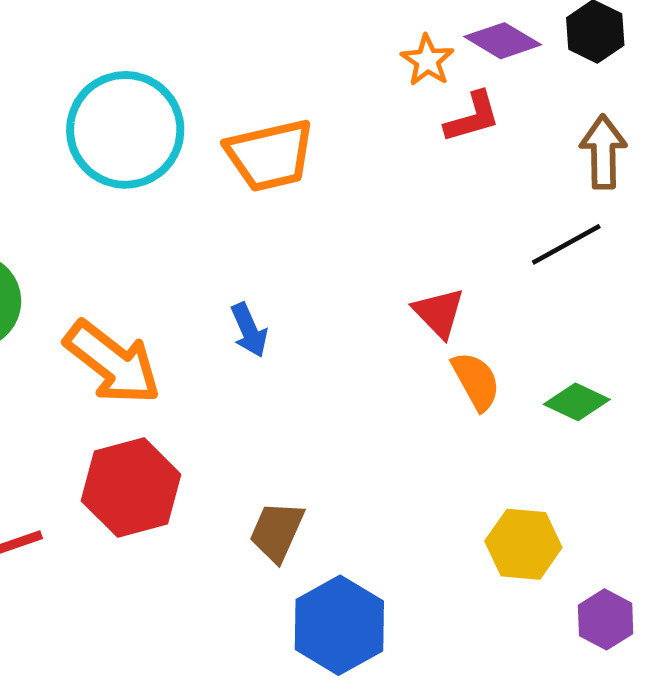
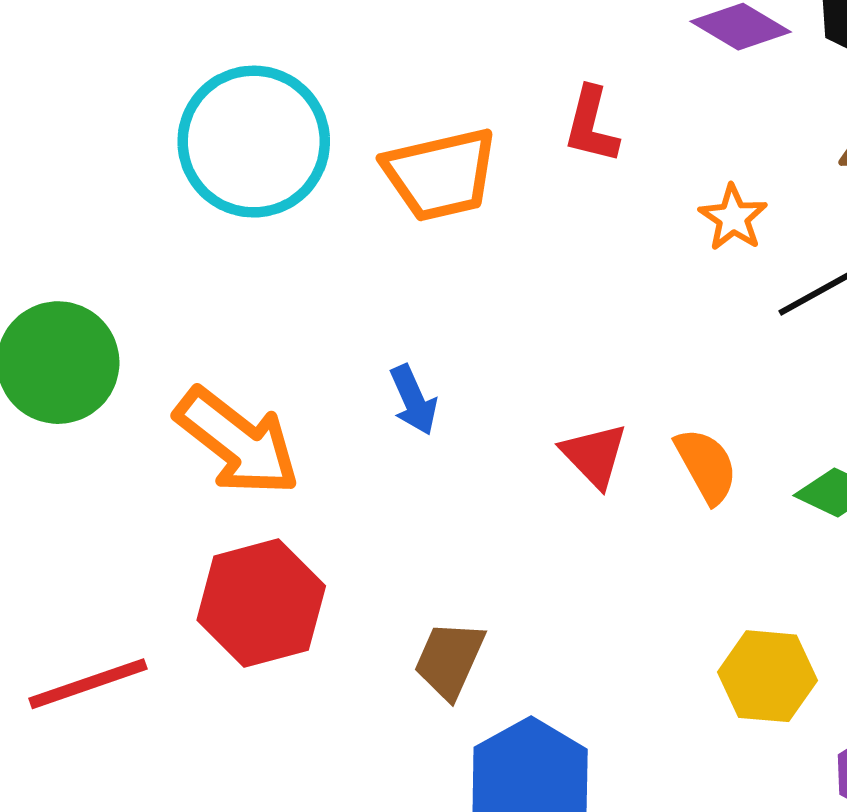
orange star: (427, 60) -> (733, 218), moved
red L-shape: (472, 117) -> (591, 125), moved, turned 120
red triangle: (439, 313) -> (594, 455), moved

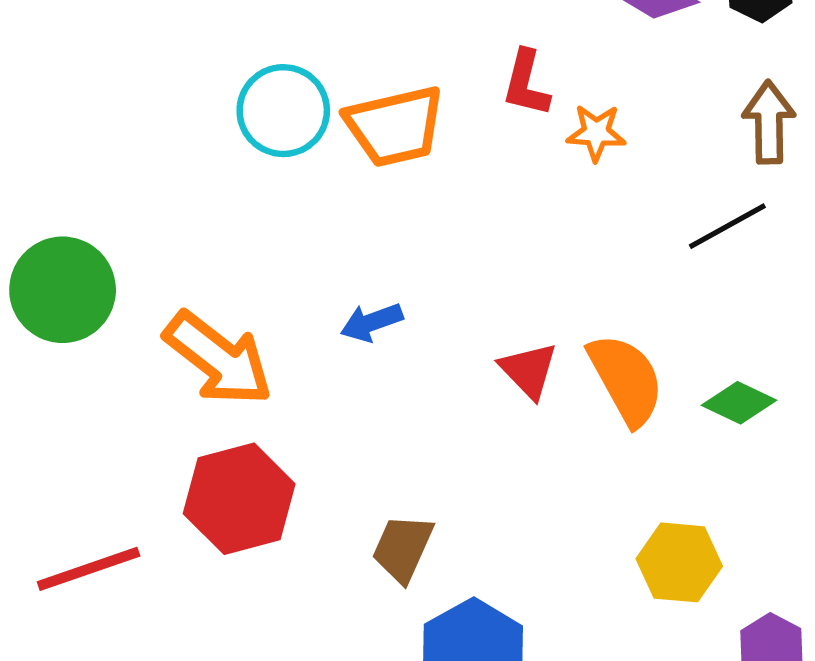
cyan circle: (254, 142) -> (283, 111), moved, size x0.7
orange star: (733, 218) -> (596, 133), moved, turned -30
blue arrow: (414, 400) -> (372, 322), turned 94
orange semicircle: (706, 466) -> (626, 379), size x1.4

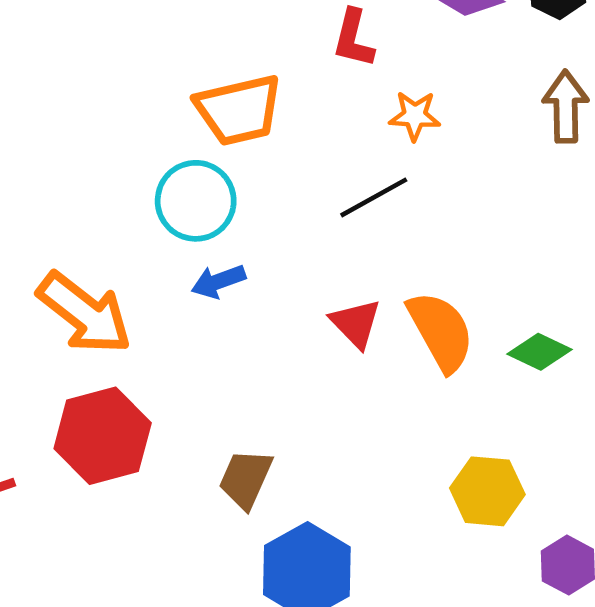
red L-shape: (526, 83) -> (353, 39), moved
cyan circle: (283, 111) -> (196, 201), moved
black line: (727, 226) -> (374, 197), moved

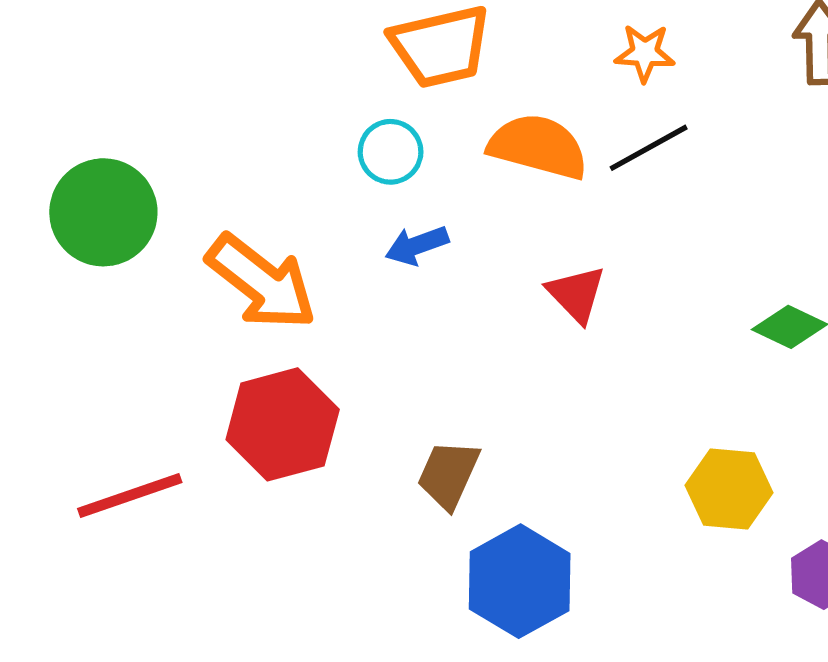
black line: (374, 197) -> (649, 148), moved
cyan circle: (196, 201) -> (391, 152), size x0.7
orange semicircle: (441, 331) -> (538, 147), moved, turned -46

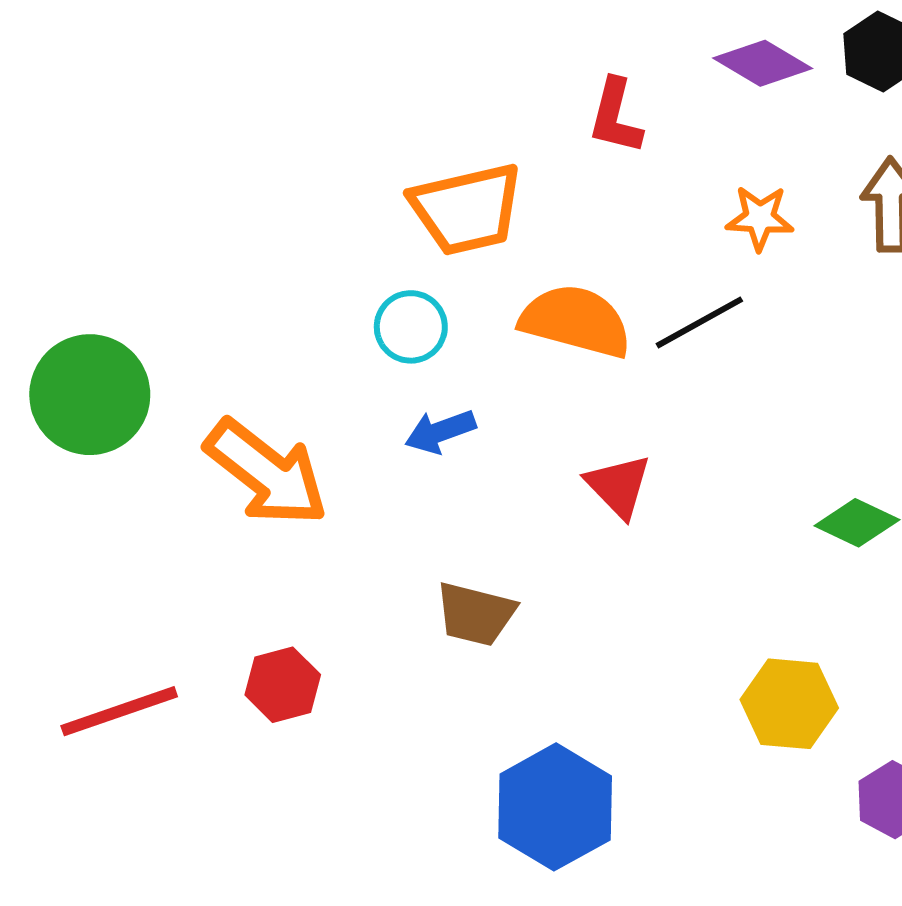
orange star: (645, 53) -> (760, 218), moved
red hexagon: (283, 424) -> (283, 685), moved, size x0.6
brown trapezoid: (448, 474) -> (476, 614), moved, turned -100

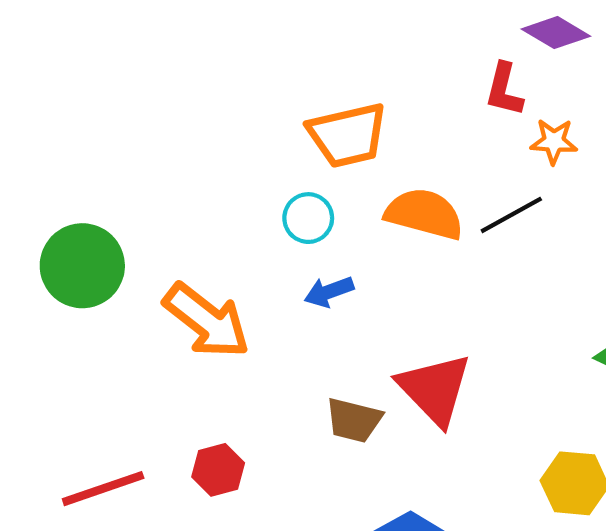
red L-shape: (615, 116) -> (504, 90), moved
red triangle: (618, 486) -> (435, 389), moved, size x1.6

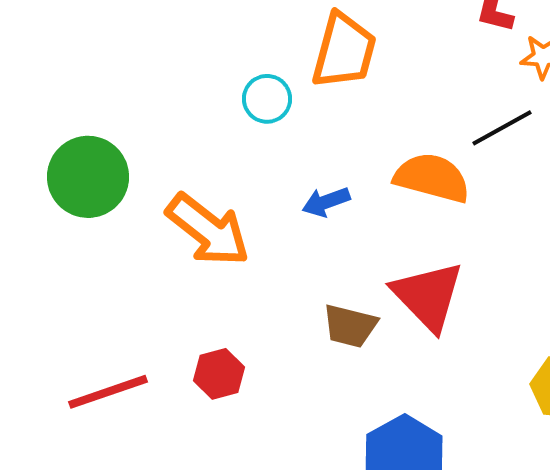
orange trapezoid: (348, 135) -> (344, 51), turned -62
orange semicircle: (424, 214) -> (432, 178), moved
cyan circle: (308, 218) -> (267, 99), moved

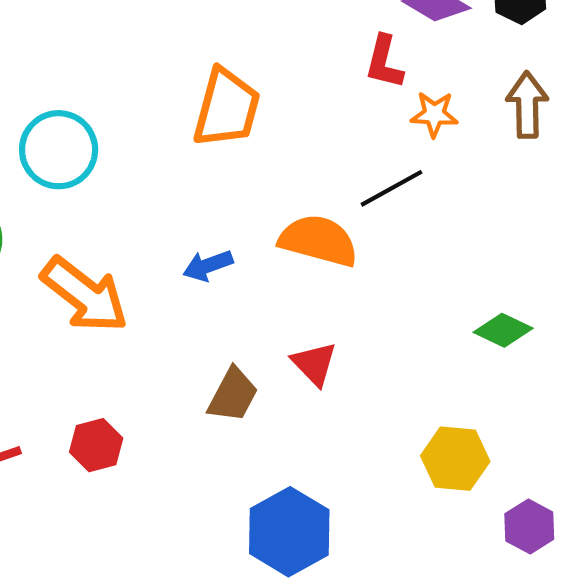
cyan circle: (267, 99) -> (59, 150), moved, size x1.5
red triangle: (428, 296) -> (314, 364), size x0.6
brown trapezoid: (350, 326) -> (233, 395), turned -76

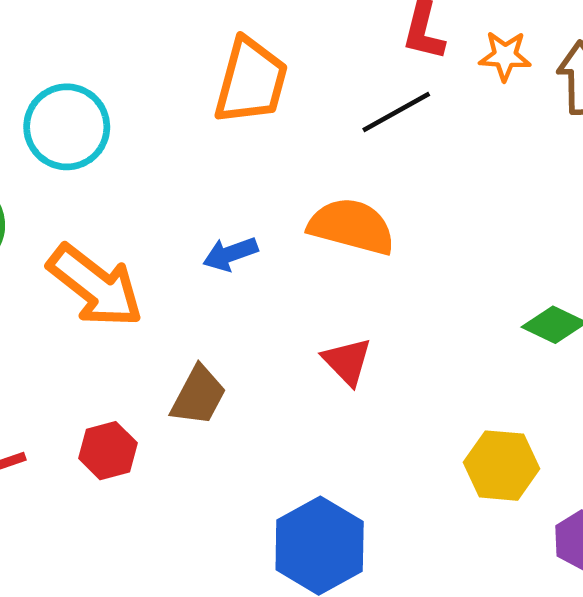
orange star: (434, 114) -> (505, 56), moved
black line: (392, 188) -> (396, 112), moved
brown trapezoid: (233, 395) -> (198, 396), moved

